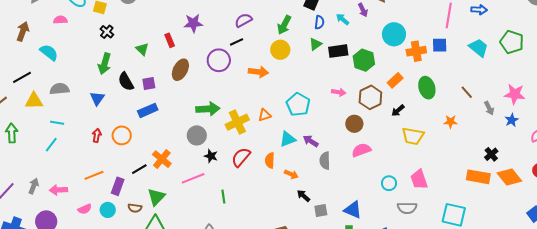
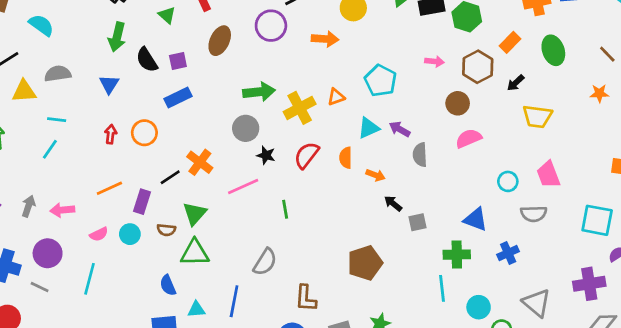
orange star: (451, 122) -> (599, 93), moved
blue triangle: (353, 210) -> (476, 219), moved

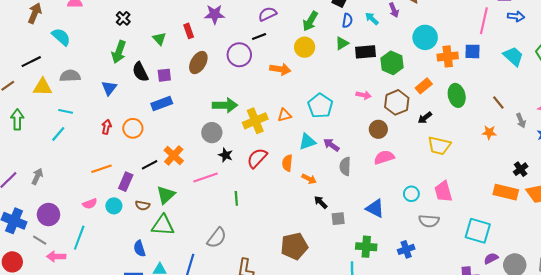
pink arrow: (62, 210) -> (56, 257), moved
blue triangle: (476, 219) -> (375, 208), moved

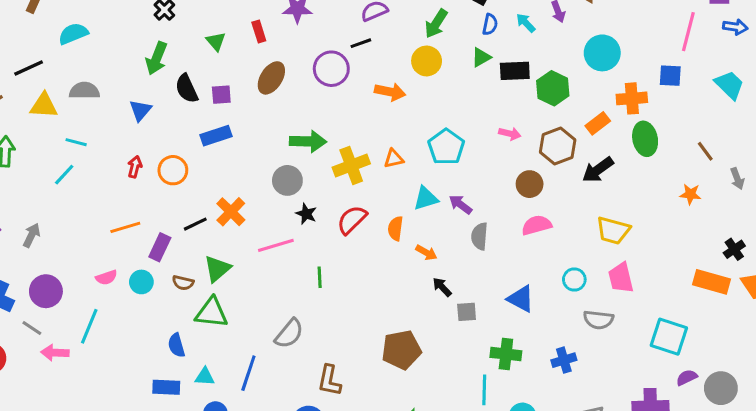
cyan semicircle: (61, 37) -> (73, 34), turned -66
orange cross: (448, 56) -> (632, 98), moved
black arrow: (425, 118) -> (598, 170), size x1.5
yellow trapezoid: (439, 146) -> (613, 230), moved

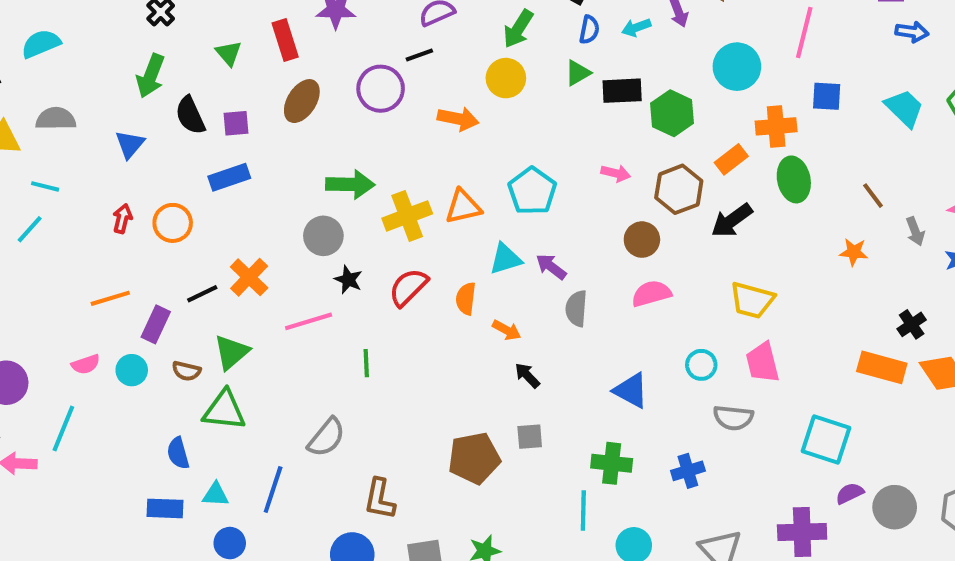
cyan arrow: (526, 23) -> (636, 27), turned -65
red rectangle: (259, 31) -> (285, 40), size x1.4
pink line: (688, 32) -> (804, 32), moved
orange triangle: (394, 159) -> (463, 207), size x1.4
gray square: (467, 312) -> (530, 437), moved

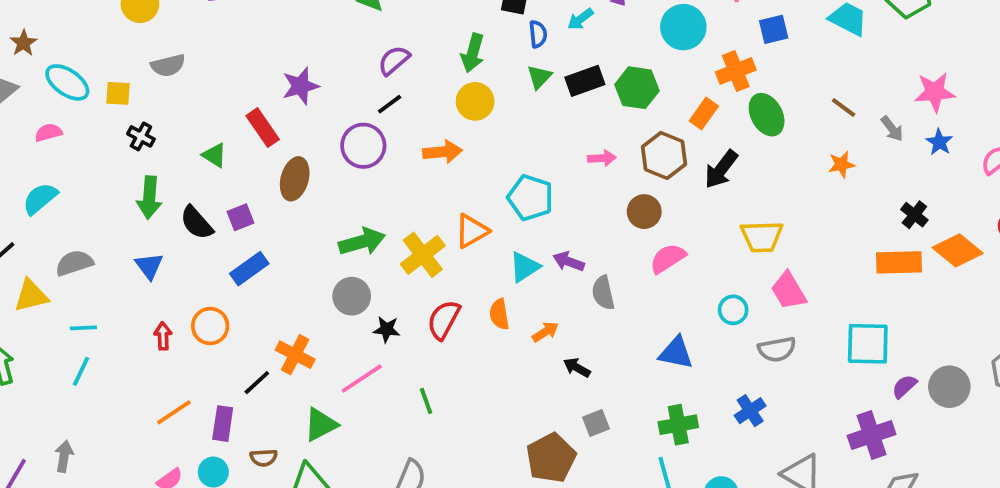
orange arrow: (507, 330) -> (545, 332), turned -44
green triangle: (231, 352) -> (321, 425), moved, turned 30

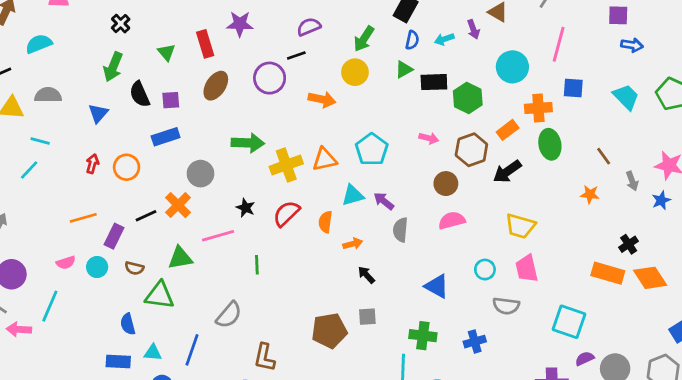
gray circle: (352, 296) -> (200, 174), moved

